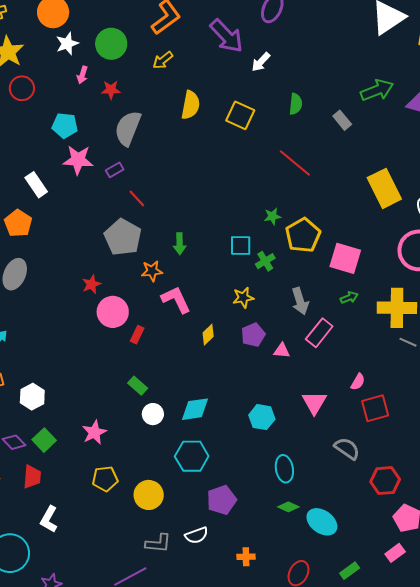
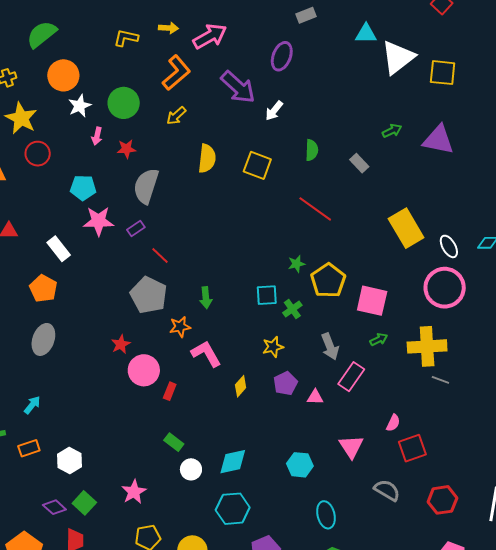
green arrow: (377, 90) -> (392, 131), size x0.6
red hexagon: (385, 481) -> (442, 500), moved

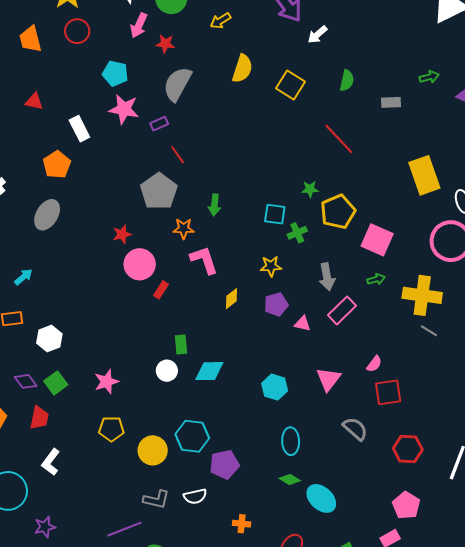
pink arrow: (97, 136) -> (139, 25), size x1.4
gray rectangle: (359, 163) -> (391, 102), turned -60
green rectangle: (174, 442) -> (181, 344), moved, turned 36
cyan hexagon: (233, 509) -> (192, 436), moved

